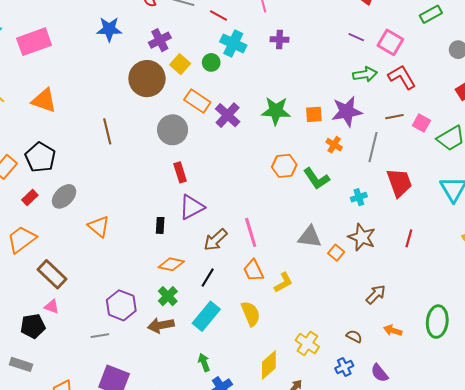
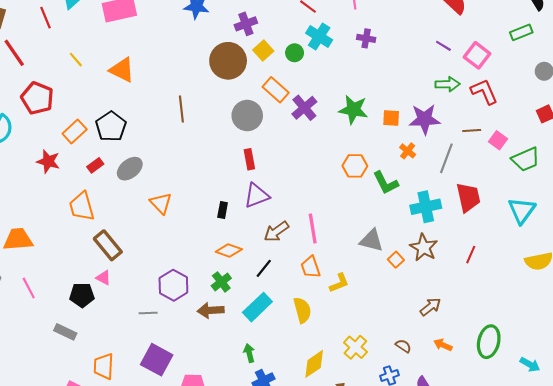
cyan cross: (359, 197) -> (426, 207), size x1.8
orange trapezoid: (22, 239) -> (82, 206), turned -76

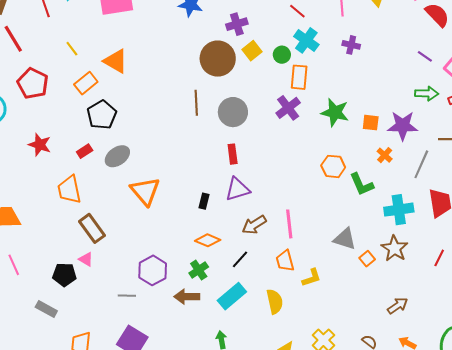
orange rectangle: (276, 90) -> (299, 77), moved, turned 50
brown line: (181, 109) -> (196, 103), moved
orange rectangle: (75, 132) -> (86, 83), moved
orange triangle: (161, 203) -> (145, 191), size x1.4

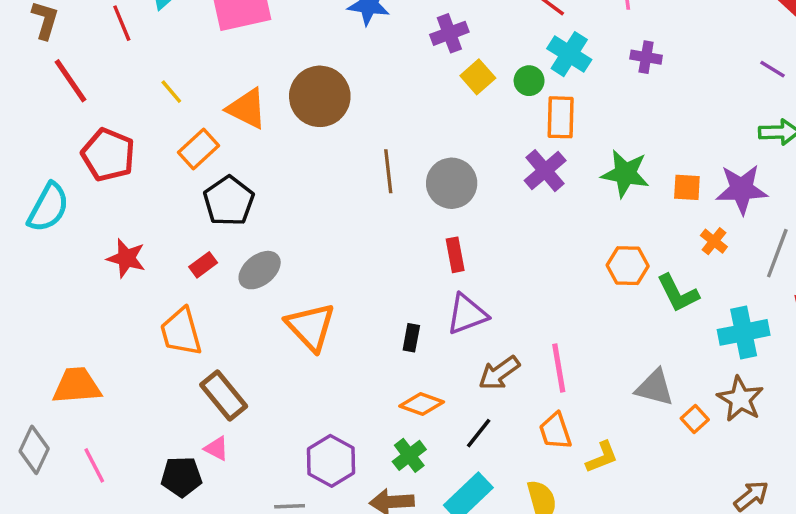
brown circle: (218, 59) -> (320, 96), moved

